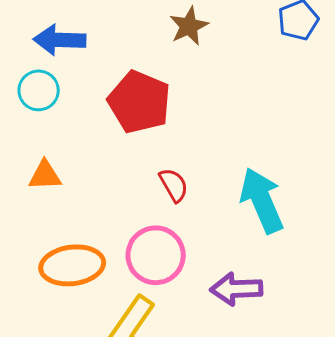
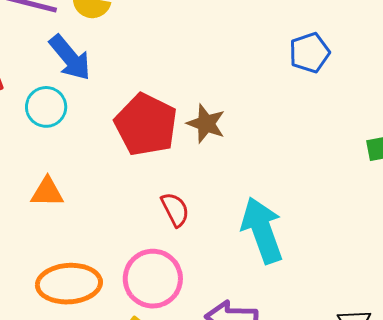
brown star: (189, 26) -> (206, 124), moved, turned -30
blue arrow: (59, 40) -> (70, 58), turned -135

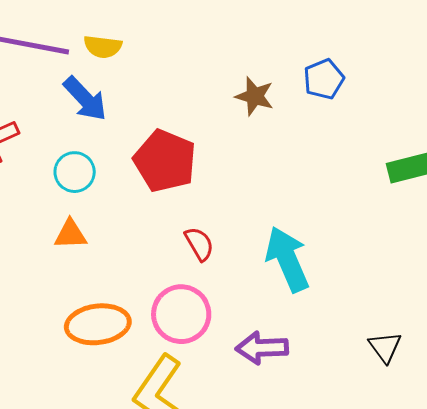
cyan circle: (46, 107) -> (75, 172), moved
brown star: (206, 124) -> (255, 96), moved

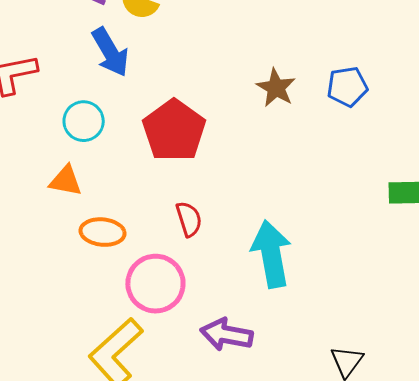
orange ellipse: (98, 324) -> (103, 232), moved, size x0.7

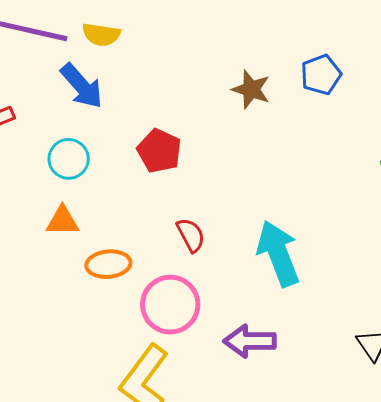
red pentagon: (174, 131) -> (159, 151), size x0.7

